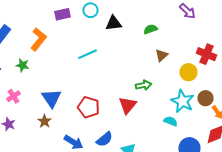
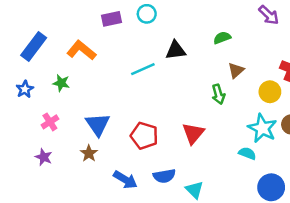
black triangle: (114, 23) -> (176, 50), moved
orange L-shape: (38, 39) -> (81, 50), turned -90
green arrow: (144, 85) -> (218, 94), moved, turned 84
blue semicircle: (104, 139) -> (164, 176), turned 30

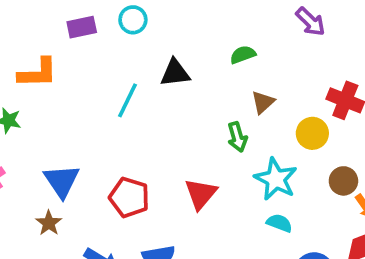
orange L-shape: (81, 50) -> (38, 73), turned 140
cyan line: (143, 69) -> (127, 100), turned -40
cyan star: (262, 128) -> (276, 179), moved

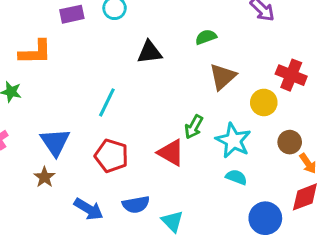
cyan line: (127, 100) -> (107, 102), moved
brown triangle: (263, 102) -> (223, 77), size x1.4
green arrow: (237, 137) -> (194, 127), moved, turned 45
red triangle: (201, 194) -> (171, 153), turned -40

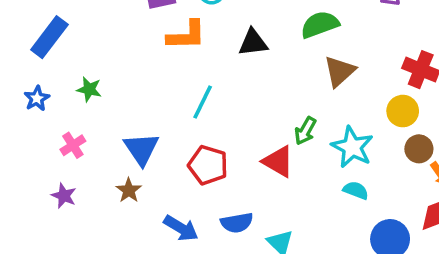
green semicircle: (206, 37) -> (320, 25), size x1.5
orange L-shape: (35, 52) -> (186, 35), moved
yellow circle: (264, 102) -> (403, 111), moved

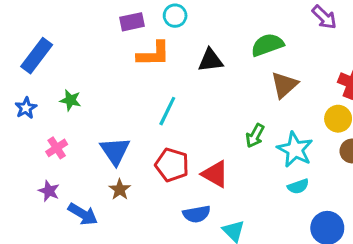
red triangle: (278, 161) -> (215, 174), moved
brown star: (129, 190) -> (120, 189), moved
cyan semicircle: (356, 190) -> (298, 186), turned 140
blue arrow: (181, 228) -> (83, 214), moved

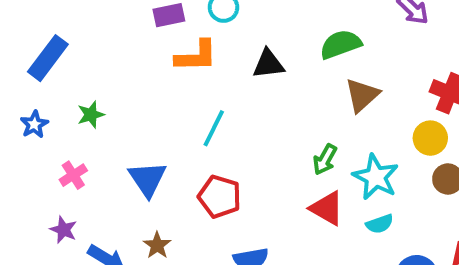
green star: (70, 100) -> (91, 115), turned -30
red triangle: (215, 174) -> (327, 208), moved
brown star: (120, 189) -> (157, 245), moved

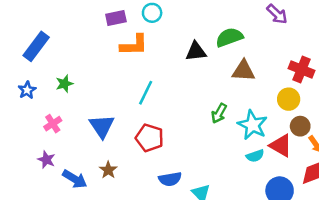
black triangle: (268, 64) -> (196, 51), moved
brown triangle: (362, 95) -> (244, 71), turned 45
red triangle: (327, 208) -> (281, 146), moved

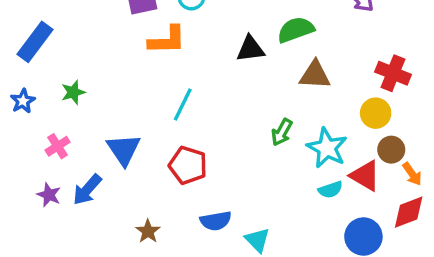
brown star: (108, 170) -> (148, 231), moved
blue arrow: (75, 179) -> (87, 190), moved, turned 100

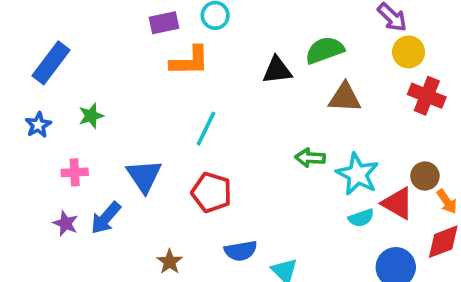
yellow circle: (376, 113) -> (409, 52), moved
green arrow: (282, 132) -> (310, 158), turned 64
pink cross: (58, 146) -> (75, 172), turned 30

